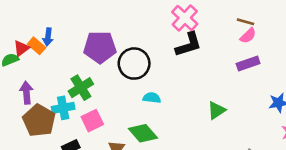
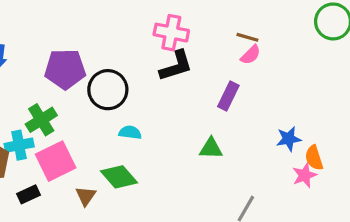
pink cross: (185, 18) -> (171, 33), turned -32
purple rectangle: (248, 64) -> (228, 96), moved, turned -45
green triangle: (216, 110) -> (211, 148), turned 36
pink square: (92, 121) -> (56, 161), size x1.4

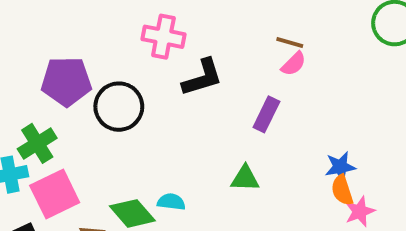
pink cross: (171, 33) -> (163, 37), moved
cyan semicircle: (130, 132) -> (171, 202), moved
orange semicircle: (314, 158) -> (342, 190), moved

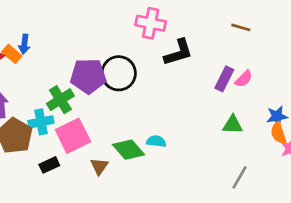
pink semicircle: (294, 64) -> (244, 79), moved
purple pentagon: (66, 81) -> (88, 76), moved
green triangle: (245, 178) -> (233, 125), moved

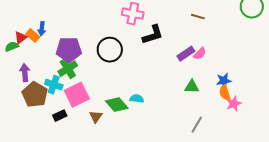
purple pentagon: (88, 76) -> (69, 50), moved
purple rectangle: (224, 79) -> (186, 54), turned 30
cyan cross: (41, 122) -> (54, 85), turned 30

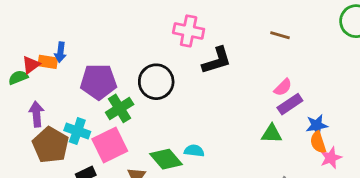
orange rectangle: (33, 36) -> (48, 62), turned -32
purple rectangle: (186, 54) -> (290, 104), moved
green cross: (68, 69) -> (120, 108), moved

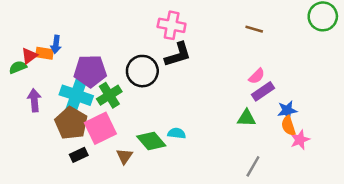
black L-shape: (217, 61) -> (178, 55), moved
cyan cross: (77, 131) -> (76, 95), moved, size x1.4
brown pentagon: (51, 145) -> (71, 123), moved

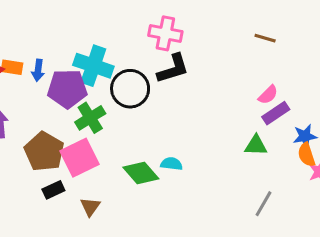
blue arrow: (56, 44) -> (38, 70), moved
cyan cross: (76, 95) -> (93, 66), moved
brown triangle: (125, 156) -> (90, 207), moved

